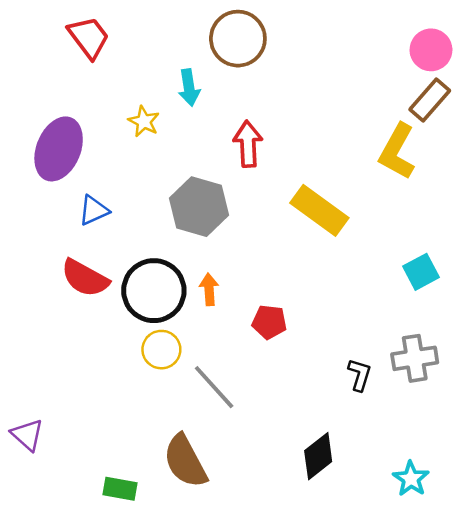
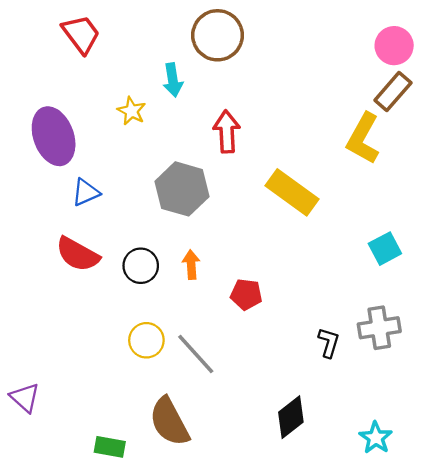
purple ellipse: (59, 149) -> (54, 136), turned -42
black circle: (154, 291) -> (141, 266), size x0.6
yellow circle: (161, 350) -> (146, 340), moved

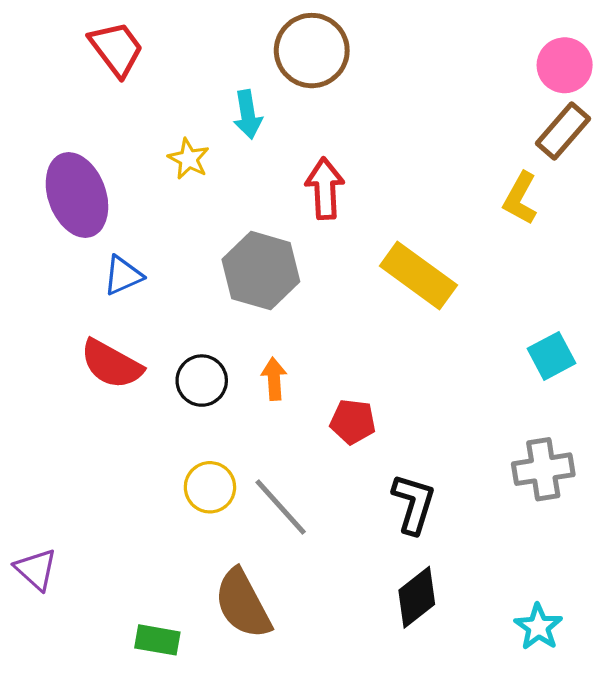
yellow L-shape: (363, 138) -> (520, 198), size x0.7
black L-shape: (329, 343) -> (414, 504), moved, size x1.4

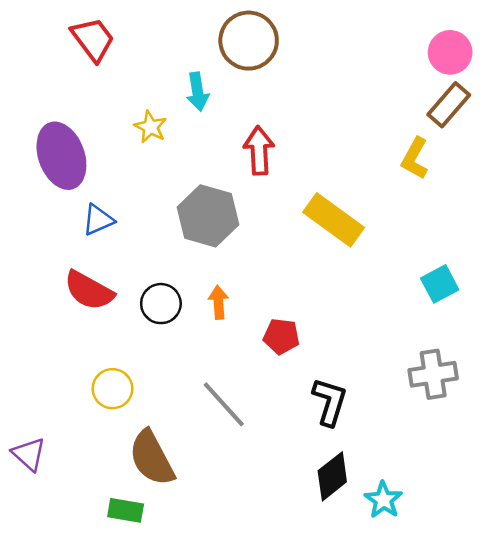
yellow circle: (210, 487) -> (112, 389), moved
brown semicircle: (243, 604) -> (152, 458), moved
cyan star: (538, 627) -> (383, 500), moved

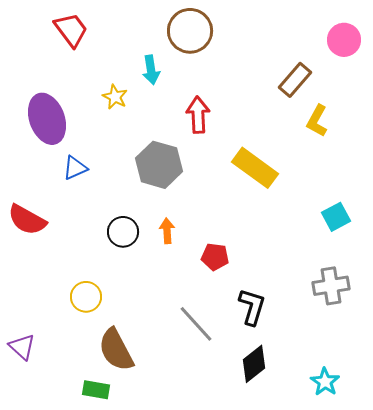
brown rectangle: (449, 105) -> (295, 80), moved
red semicircle: (89, 291) -> (27, 220), moved
gray line: (224, 404) -> (196, 324), moved
cyan star: (383, 500) -> (325, 382), moved

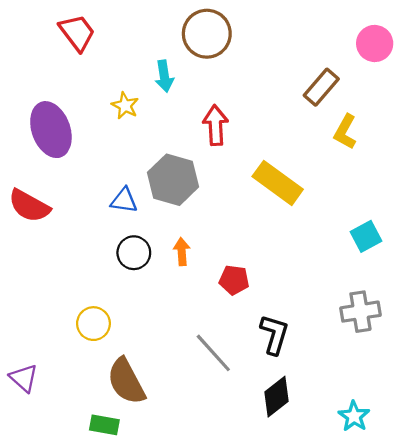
blue triangle: (75, 168) -> (124, 200), moved, turned 32
red semicircle: (27, 220) -> (29, 206), moved

